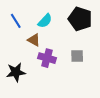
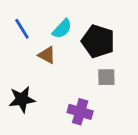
black pentagon: (80, 19) -> (98, 41), moved
purple cross: (47, 58) -> (80, 112), moved

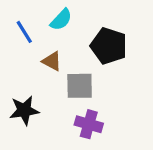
cyan semicircle: (62, 29) -> (61, 20), moved
gray square: (106, 77) -> (80, 86), moved, size x1.4

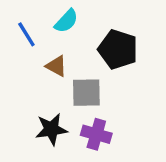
black star: (24, 110) -> (51, 129), moved

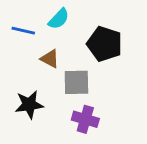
blue line: (26, 34) -> (23, 31), turned -45
black star: (51, 129) -> (29, 105), moved

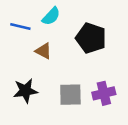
gray square: (76, 82) -> (70, 95), moved
purple cross: (85, 119) -> (104, 93), moved, turned -30

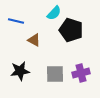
cyan semicircle: (51, 16) -> (54, 13), moved

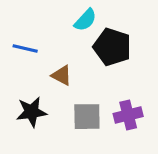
blue line: (16, 21) -> (25, 48), moved
brown triangle: (34, 40) -> (62, 75), moved

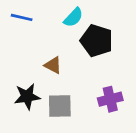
blue line: (25, 48) -> (22, 17), moved
gray square: (87, 117) -> (60, 106), moved

